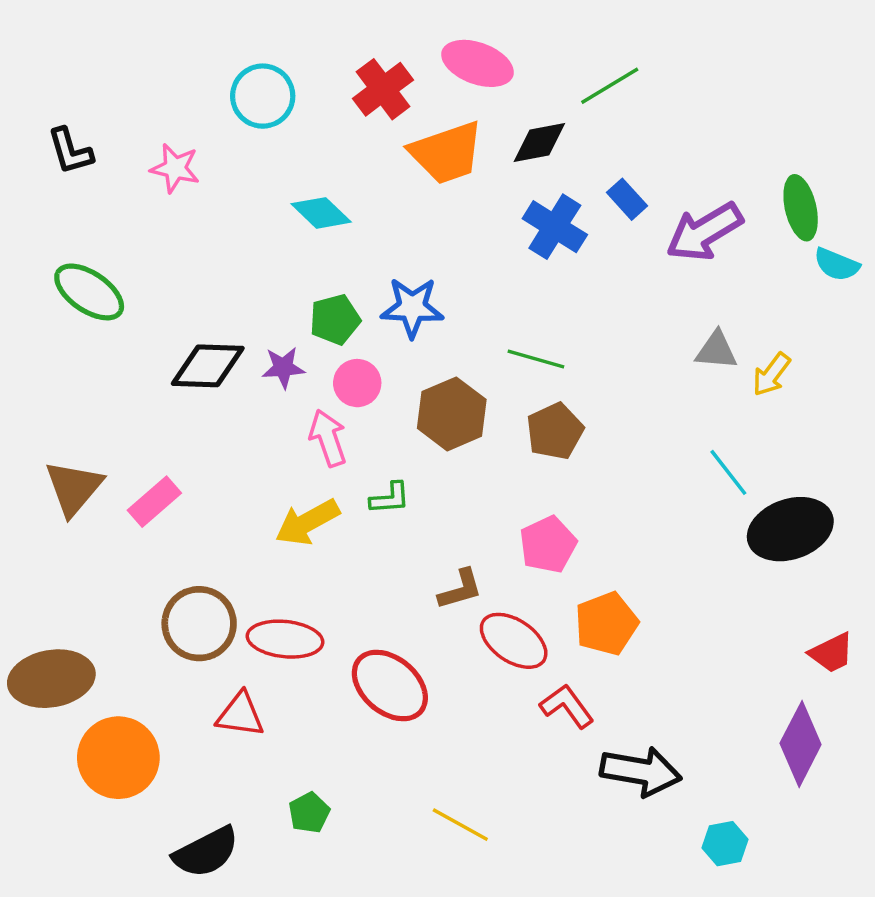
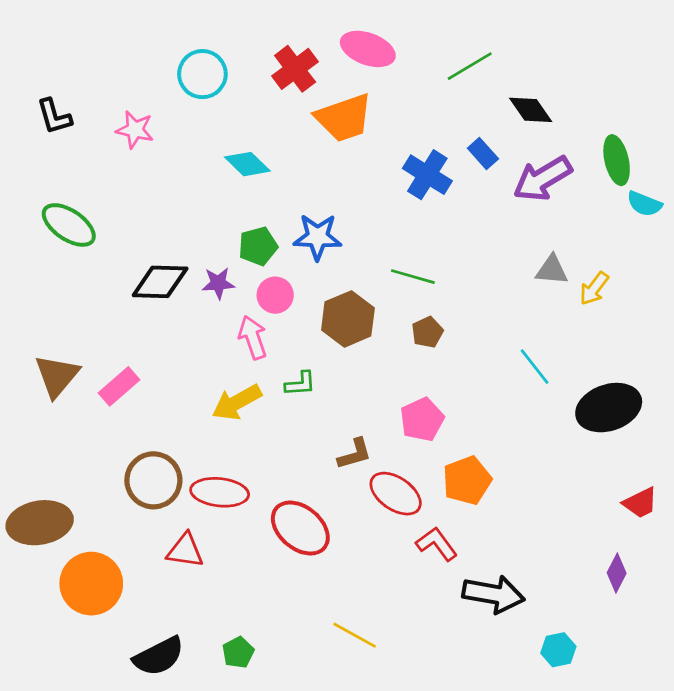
black diamond: (539, 142) -> (531, 110), moved, turned 66
brown pentagon: (555, 431) -> (427, 332), size x0.7
cyan line: (728, 472) -> (535, 367), moved
purple diamond: (801, 744) -> (617, 573), size x0.6
green pentagon: (309, 813) -> (238, 652), moved

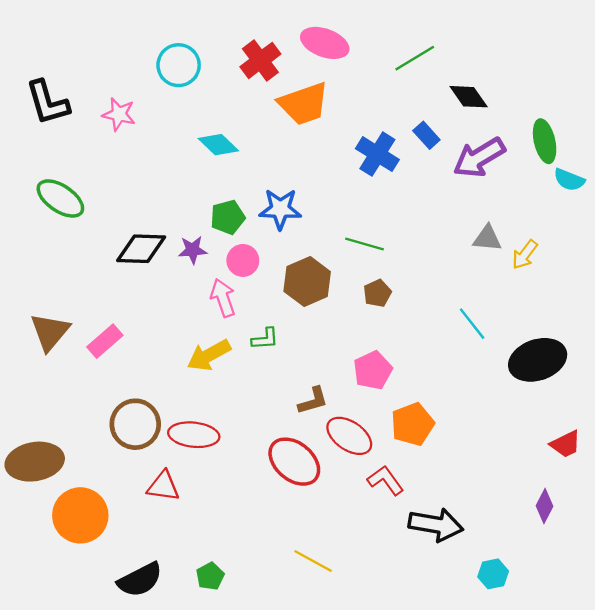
black L-shape: (54, 116) -> (48, 103), size x1.4
red ellipse: (300, 528) -> (294, 462), moved

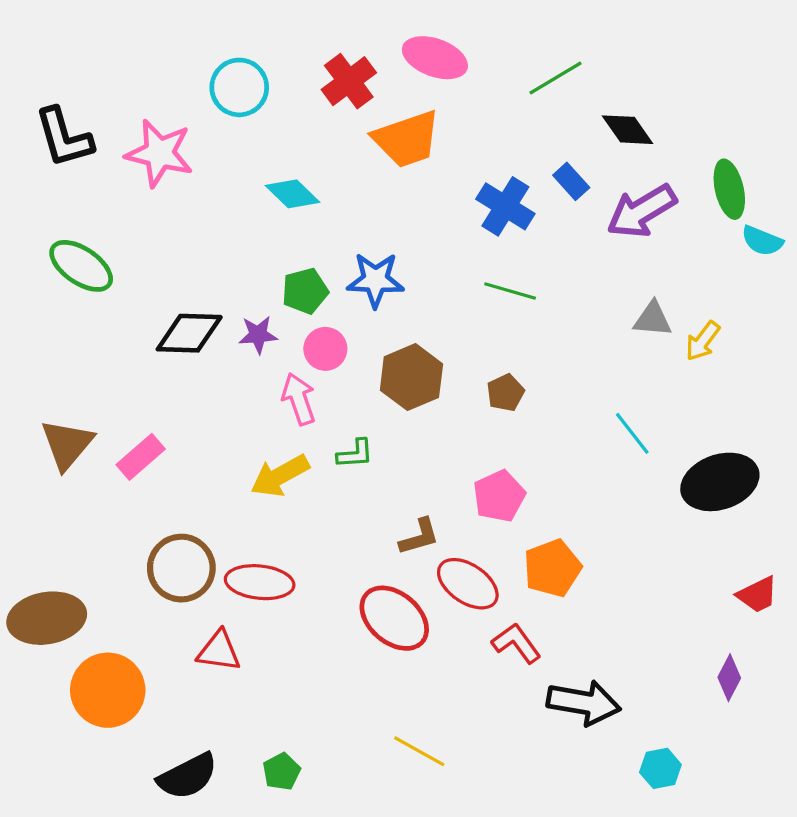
pink star: (119, 114) -> (159, 153), size x1.5
green line: (364, 244) -> (510, 291), moved

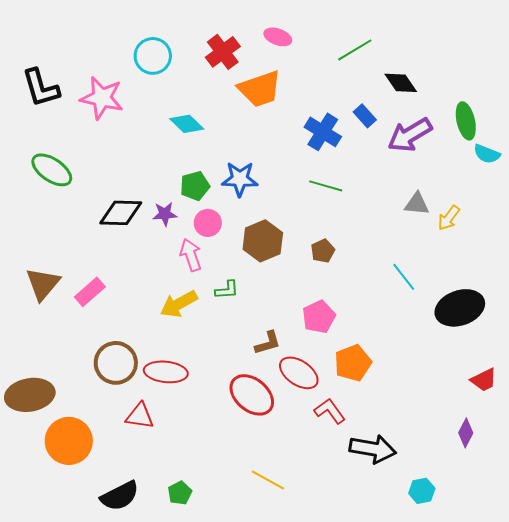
pink ellipse: (435, 58) -> (278, 37), size x0.7

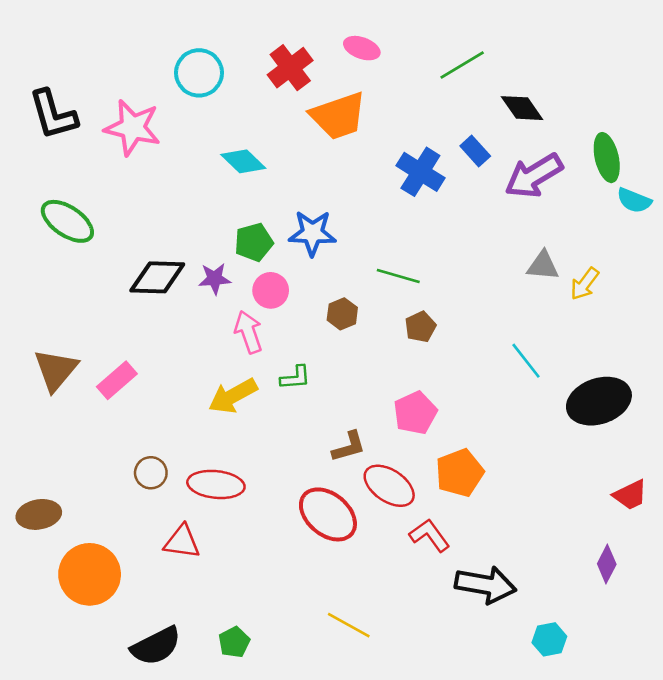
green line: (326, 186) -> (398, 276), moved
brown hexagon: (263, 241) -> (342, 314), size x0.6
brown circle: (116, 363) -> (151, 473), size x0.6
brown ellipse: (30, 395) -> (39, 514), size x0.7

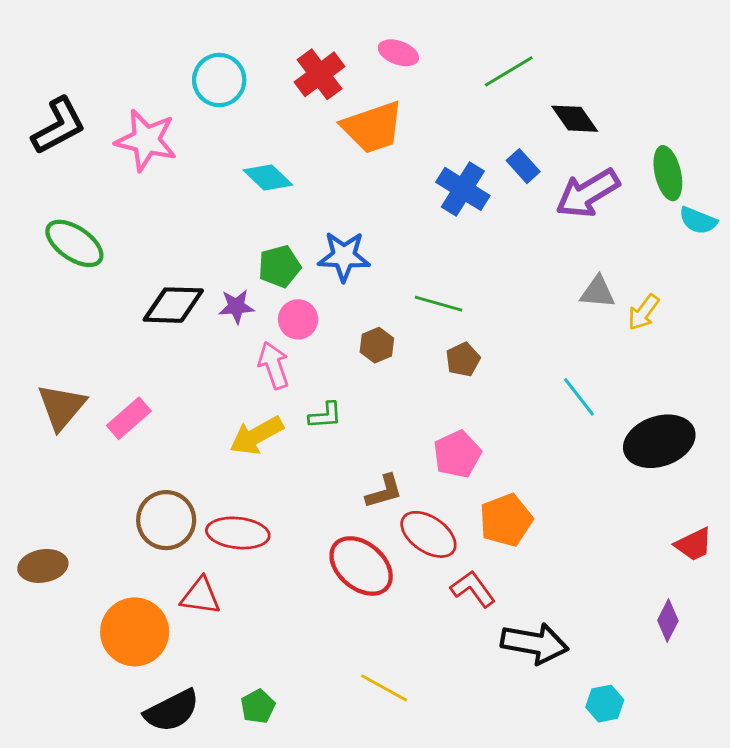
black L-shape: (53, 115) -> (59, 126), turned -102
brown circle: (151, 473) -> (166, 520), size x1.6
orange circle: (90, 574) -> (135, 632), moved

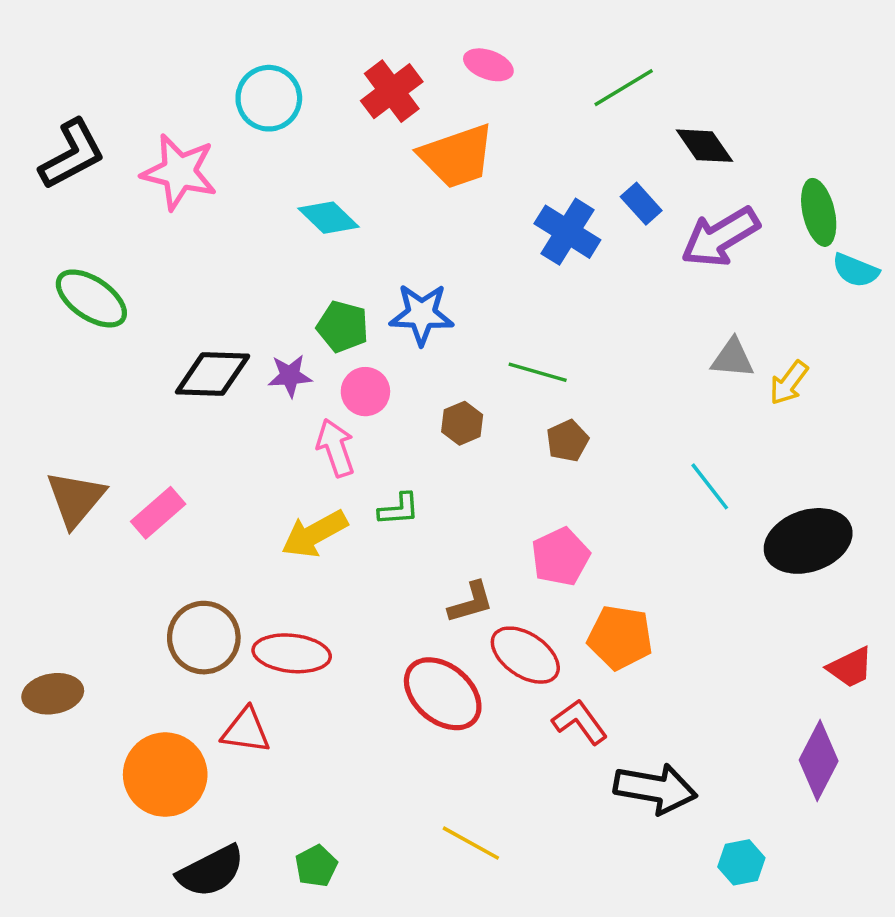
green pentagon: (279, 266) -> (343, 327), turned 30
orange pentagon: (506, 520) -> (620, 638), turned 30
purple diamond: (668, 620) -> (819, 761), size x1.5

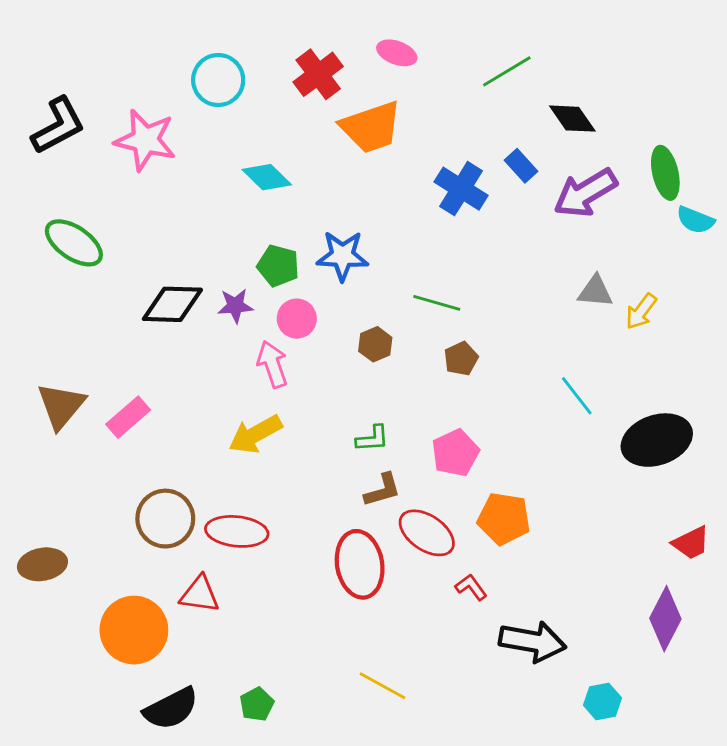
green L-shape: (399, 509) -> (372, 439), moved
red ellipse: (443, 694) -> (360, 564), turned 40
red L-shape: (580, 722) -> (471, 587), size x0.7

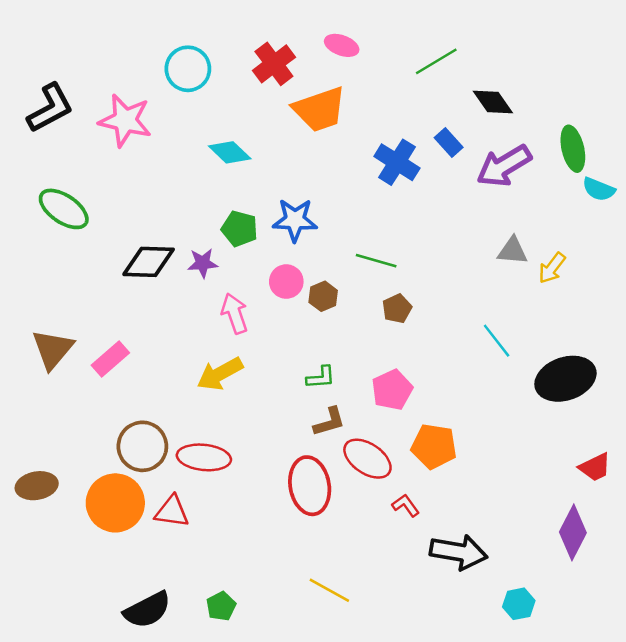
pink circle: (297, 319) -> (286, 282), moved
orange circle: (134, 630) -> (115, 503), moved

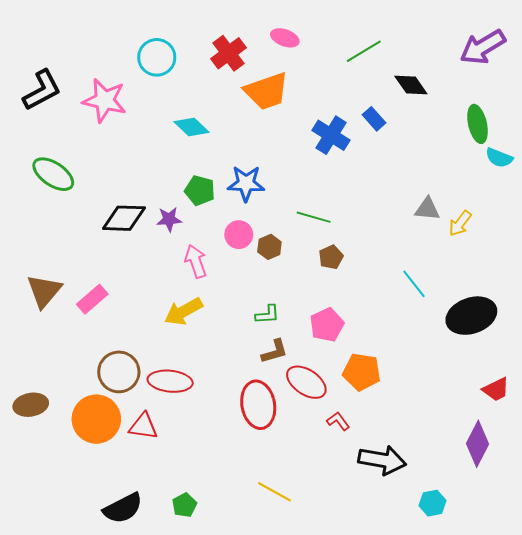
purple arrow: (504, 166) -> (483, 47), moved

